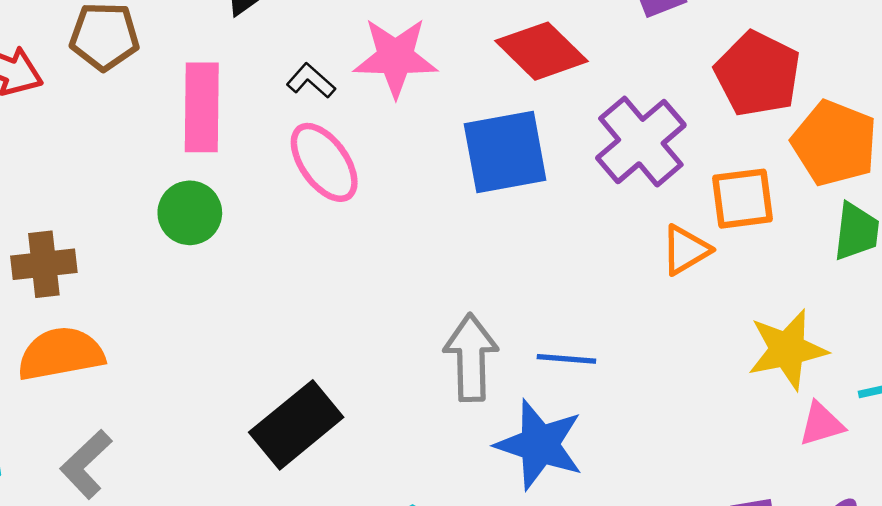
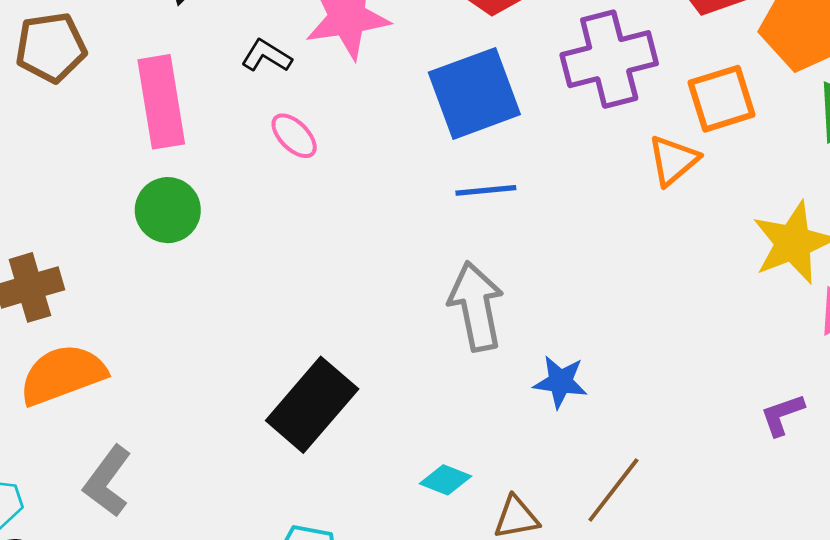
purple cross: (641, 142) -> (609, 59), turned 36
pink ellipse: (324, 162) -> (294, 136), size x0.6
blue line: (566, 359) -> (486, 190), moved
blue star: (539, 445) -> (560, 382), size x0.6

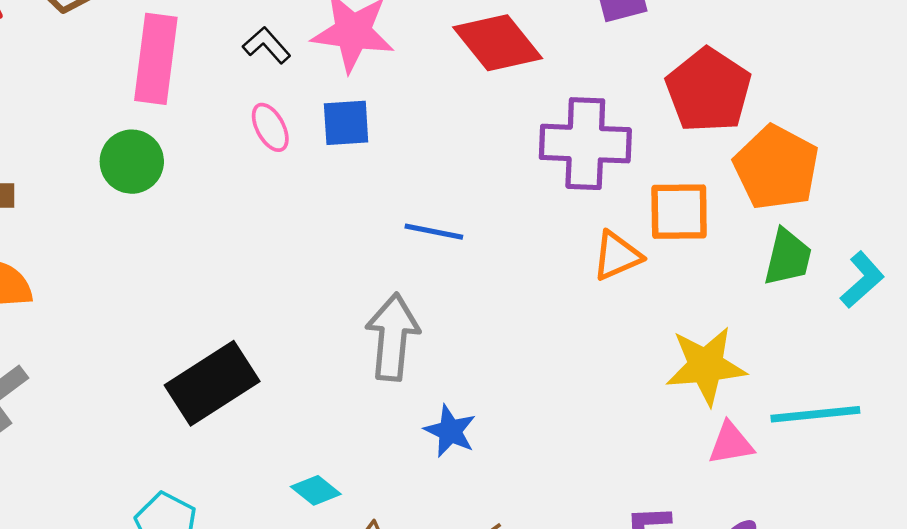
blue square: (474, 93) -> (346, 123), moved, size x0.6

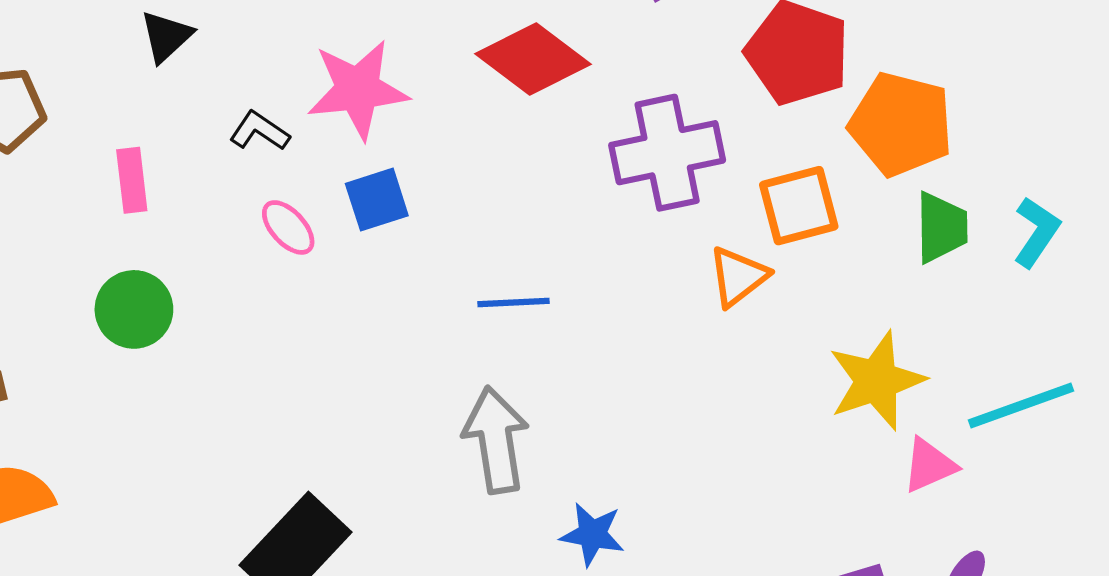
pink rectangle: (156, 59) -> (132, 180), size x0.6

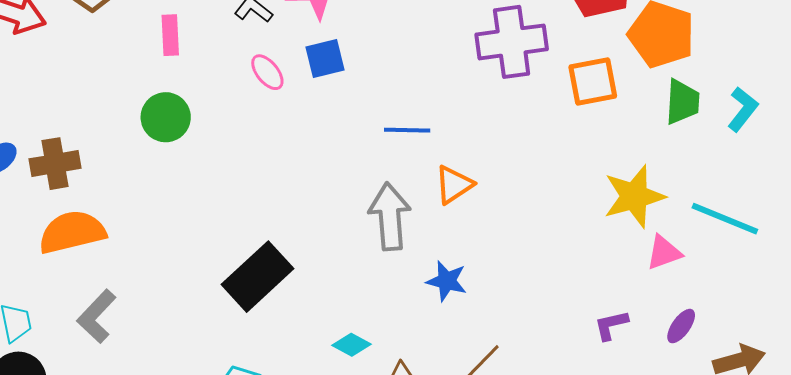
orange triangle: (738, 276) -> (454, 185), moved
cyan line: (1021, 406) -> (725, 219), turned 38

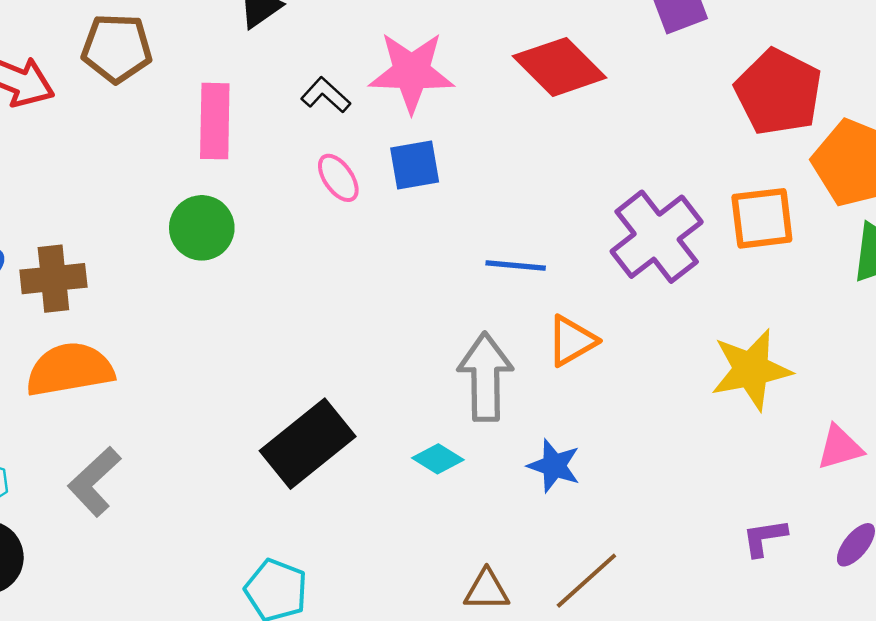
pink rectangle: (170, 35) -> (215, 121), size x1.4
purple cross: (512, 42) -> (657, 237), moved, turned -34
yellow star: (634, 196) -> (751, 370), moved
cyan diamond: (352, 345) -> (438, 459), moved

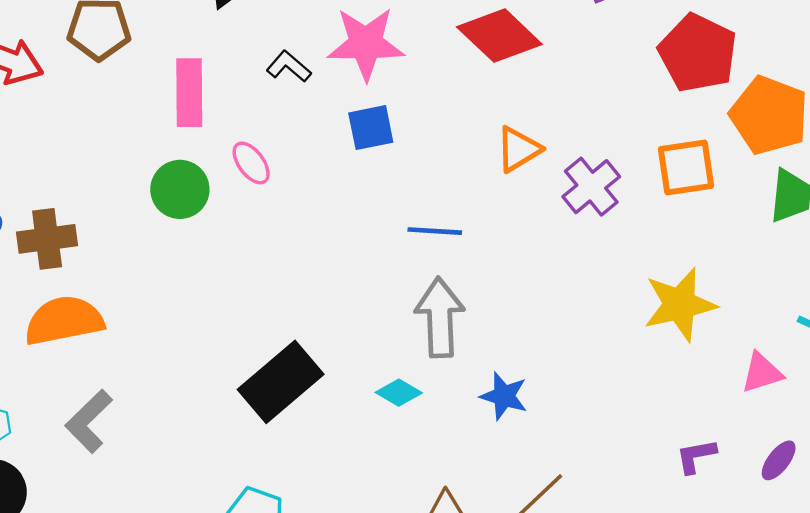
pink ellipse: (338, 178) -> (251, 163), moved
purple cross: (657, 237) -> (591, 187), size x0.7
blue line: (516, 265) -> (435, 231), moved
orange triangle: (572, 341) -> (518, 149), moved

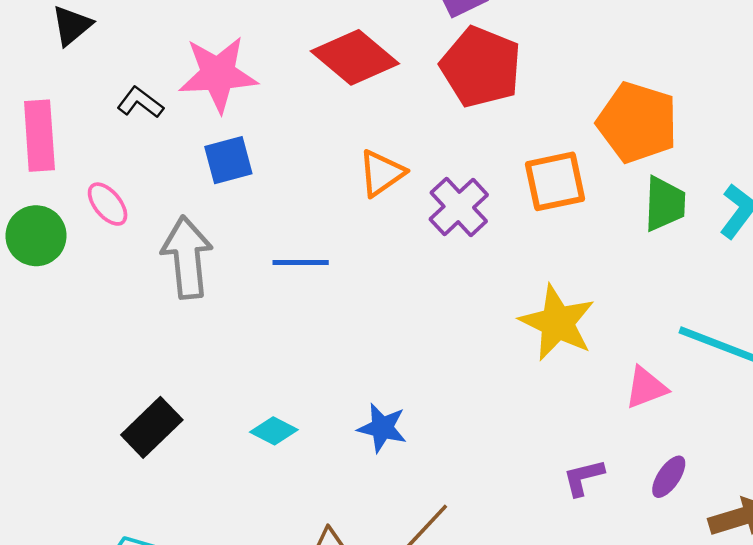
red pentagon: (698, 53) -> (481, 67), moved
yellow star: (680, 305) -> (557, 323), turned -30
gray arrow: (440, 317) -> (187, 257), moved
black rectangle: (281, 382) -> (152, 427), size x0.7

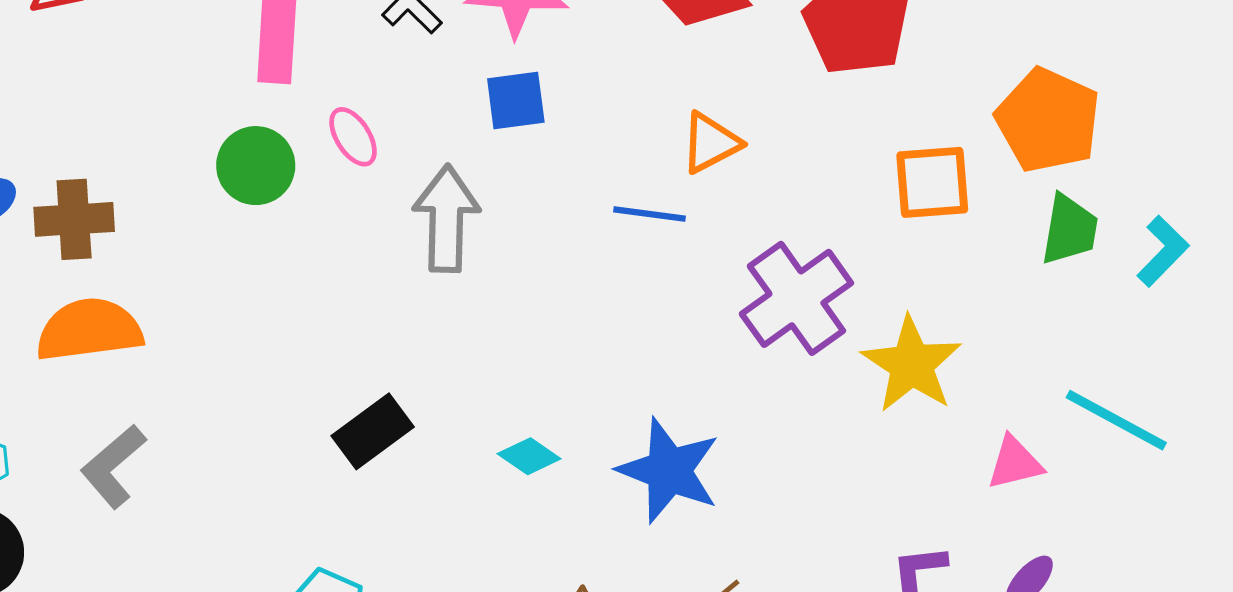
purple cross: (459, 207) -> (796, 298), moved, size x1.4
blue line: (301, 263) -> (649, 214), moved
blue star: (382, 428) -> (669, 470), size x1.6

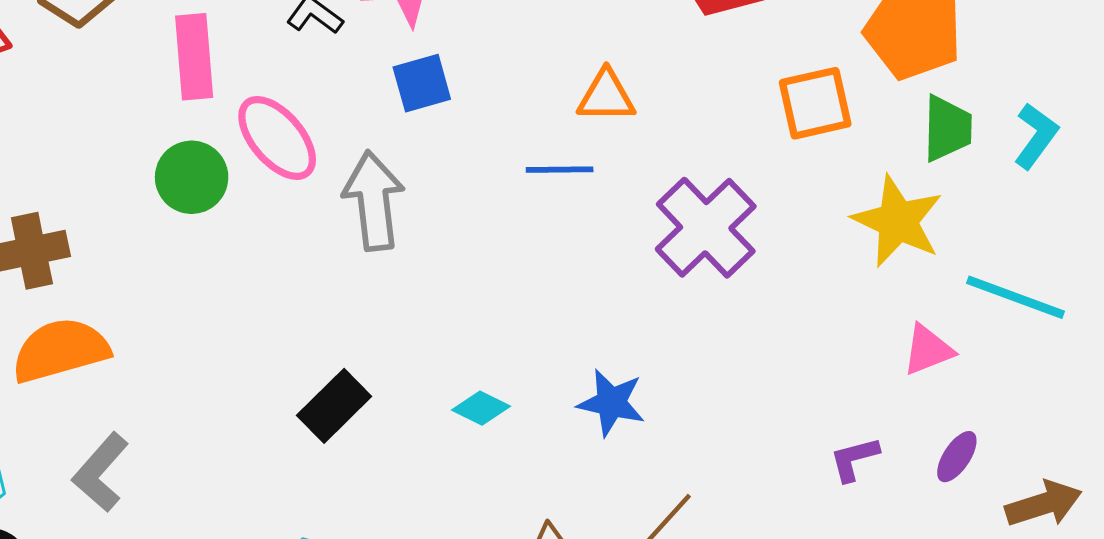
pink ellipse: (353, 137) -> (277, 138), size x1.6
orange triangle: (710, 143) -> (606, 96), turned 36
yellow star: (912, 364) -> (898, 221), moved
blue star: (669, 470) -> (611, 403), size x0.7

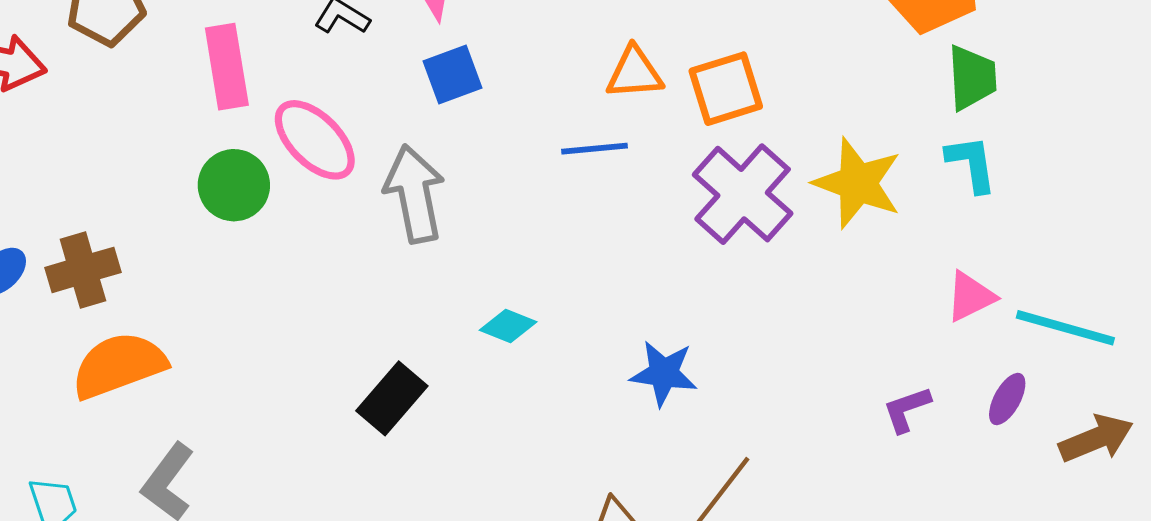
orange square: (815, 103) -> (726, 89), moved
cyan L-shape: (1036, 136) -> (971, 164), moved, turned -40
yellow star: (898, 221) -> (858, 183), moved
cyan line: (1016, 297) -> (1065, 328), moved
cyan diamond: (481, 408) -> (508, 326), moved

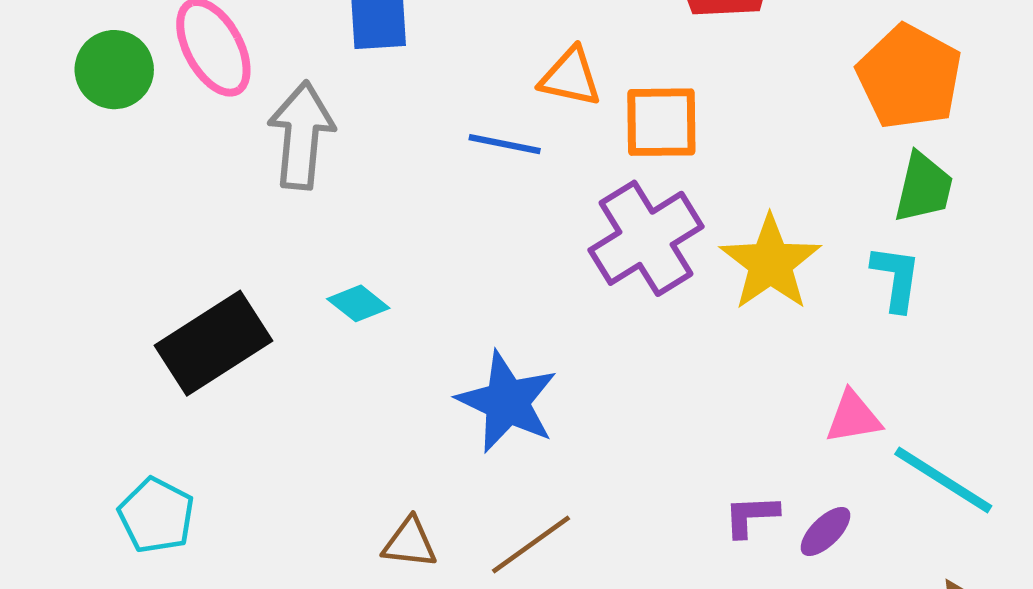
blue star: (664, 373) -> (507, 402), size x1.4
black rectangle: (392, 398) -> (213, 343), size x1.4
purple ellipse: (1007, 399) -> (825, 532), moved

